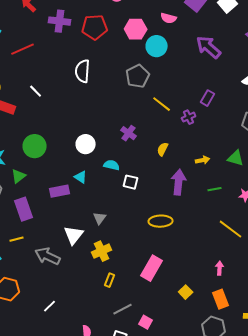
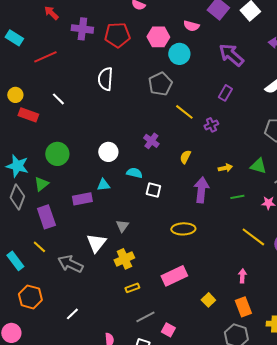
purple rectangle: (208, 98) -> (225, 93), moved
cyan triangle: (81, 177) -> (103, 185), turned -40
yellow line: (17, 239) -> (39, 247), turned 56
pink rectangle: (152, 268) -> (174, 276), turned 35
yellow rectangle: (110, 280) -> (132, 288), turned 48

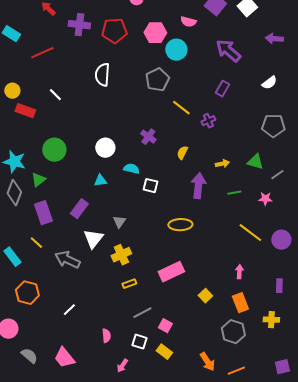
purple rectangle: (82, 199) -> (79, 209), moved, turned -42

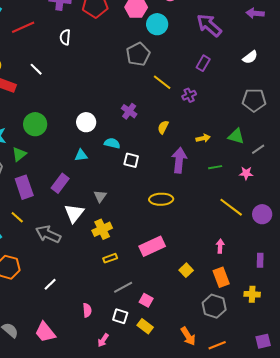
white semicircle: (102, 75) -> (65, 37), moved, size x0.7

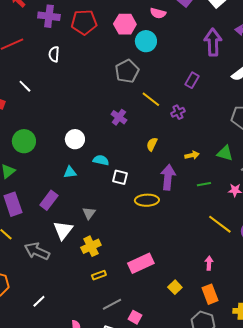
purple arrow: (209, 25) -> (213, 42), moved, turned 48
purple cross: (129, 111) -> (119, 117), moved
yellow ellipse: (161, 199) -> (147, 200), moved

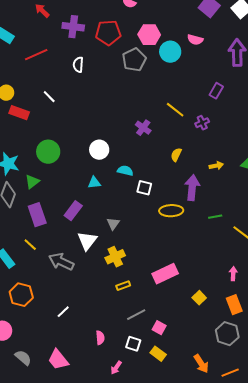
pink semicircle: (158, 13) -> (195, 40), moved
gray pentagon: (127, 71) -> (134, 60), moved
green line: (204, 184) -> (215, 217), moved

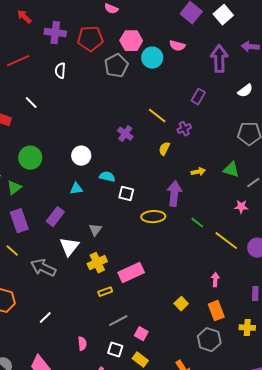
yellow semicircle: (176, 155) -> (164, 149), moved
green line: (215, 217) -> (197, 223), turned 48
pink rectangle: (165, 274) -> (131, 273), moved

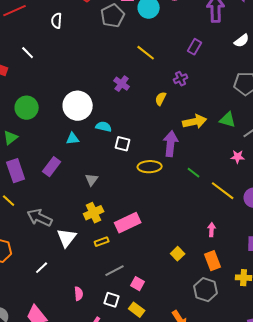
yellow line: (157, 116) -> (146, 53), moved
white circle: (81, 156) -> (78, 106), size x1.5
yellow arrow: (198, 172) -> (195, 122), size x1.6
white triangle: (69, 247) -> (67, 238), moved

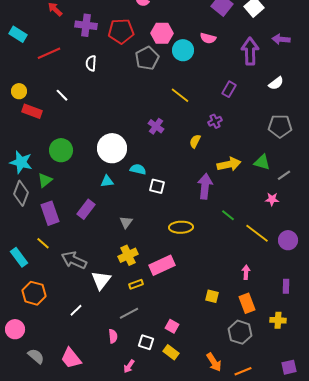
yellow ellipse: (150, 167) -> (181, 227), moved
yellow square: (178, 254) -> (212, 296), turned -32
gray line: (115, 271) -> (129, 313), moved

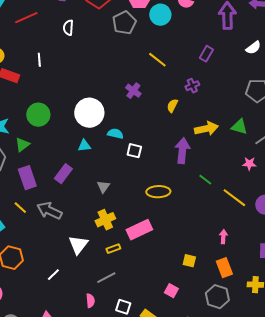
white line: (62, 95) -> (39, 60), turned 40
gray arrow: (74, 260) -> (49, 211), moved
pink square: (172, 326) -> (171, 291), moved

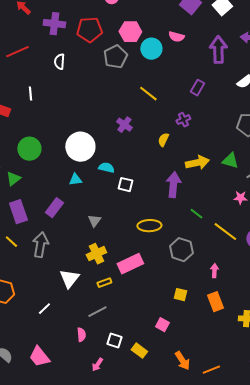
gray arrow: (49, 211) -> (40, 245), turned 75
gray hexagon: (217, 297) -> (181, 250), moved

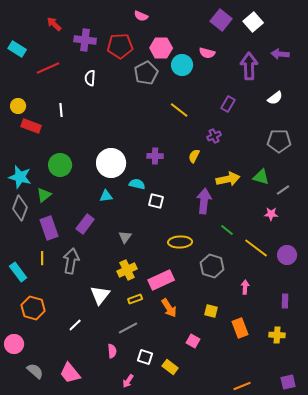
purple cross: (124, 125) -> (155, 156), moved, turned -35
yellow line: (11, 242) -> (42, 258), turned 48
orange rectangle: (215, 302) -> (240, 328), moved
orange arrow: (182, 361) -> (169, 308), moved

